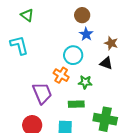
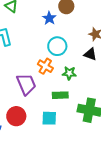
blue star: (86, 34) -> (49, 18), moved

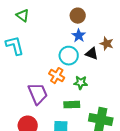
blue star: (49, 18) -> (79, 36), moved
black triangle: (90, 54) -> (92, 54), moved

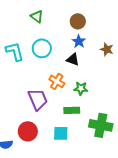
green triangle: (23, 16) -> (37, 16), moved
black triangle: (92, 54) -> (73, 59), moved
cyan circle: (69, 56) -> (42, 48), moved

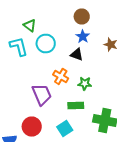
green triangle: (37, 16) -> (30, 26), moved
cyan square: (61, 133) -> (65, 128), turned -35

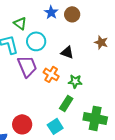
blue star: (83, 36) -> (51, 12), moved
purple trapezoid: (42, 94) -> (27, 66), moved
green rectangle: (76, 106) -> (66, 103), turned -56

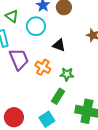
cyan circle: (36, 41) -> (36, 26), moved

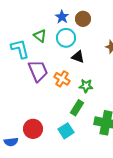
green triangle: (12, 16) -> (40, 36), moved
cyan circle: (36, 26) -> (66, 38), moved

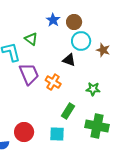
cyan circle: (66, 38) -> (81, 41), moved
green star: (86, 86) -> (93, 89), moved
cyan square: (66, 131) -> (57, 134), turned 35

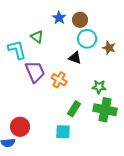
green cross: (97, 126) -> (105, 110), moved
red circle: (24, 132) -> (20, 127), moved

